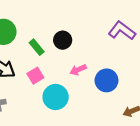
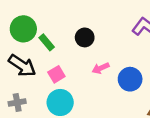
green rectangle: (37, 47) -> (47, 42), moved
cyan circle: (56, 97) -> (60, 102), moved

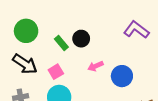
green rectangle: (47, 42) -> (61, 43), moved

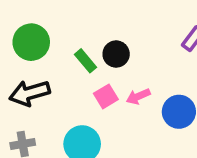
black arrow: (25, 64) -> (30, 93), turned 130
pink square: (56, 72) -> (106, 96), moved

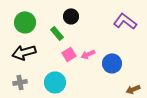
black circle: (116, 54) -> (71, 16), moved

